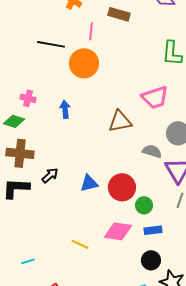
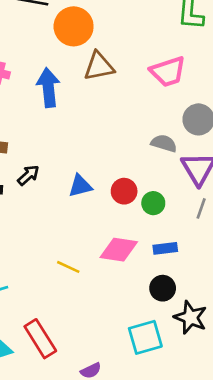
blue arrow: (65, 109) -> (48, 88), size x1.6
brown triangle: (120, 121) -> (99, 66), moved
red circle: (122, 187) -> (124, 191), size x0.7
green circle: (144, 205) -> (153, 203), moved

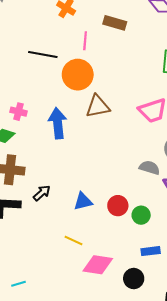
pink diamond: (119, 250) -> (98, 265), moved
yellow line: (68, 267) -> (73, 240), moved
black circle: (163, 288) -> (134, 279), moved

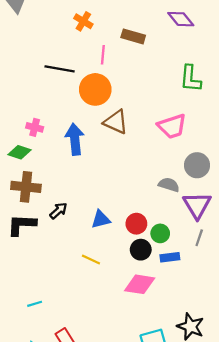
brown triangle: (98, 106) -> (116, 122), turned 35
blue rectangle: (151, 251) -> (170, 257), moved
pink diamond: (98, 265) -> (140, 284), moved
black circle: (134, 279) -> (141, 250), moved

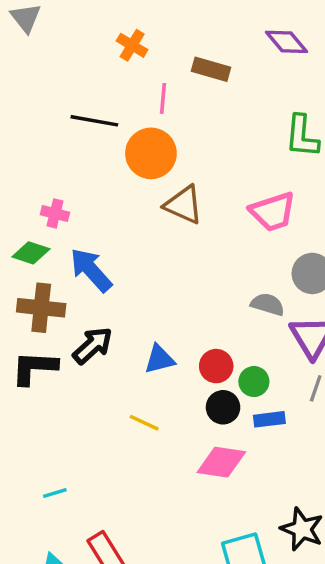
blue arrow: (75, 139) -> (91, 270), moved, turned -36
black arrow: (58, 211) -> (93, 346), size x1.4

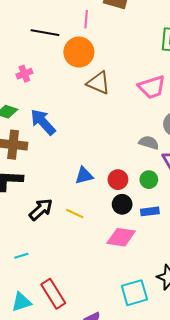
pink cross: (55, 213) -> (24, 74), moved, turned -35
black arrow: (93, 346) -> (41, 209), moved
green circle: (254, 382) -> (149, 180), moved

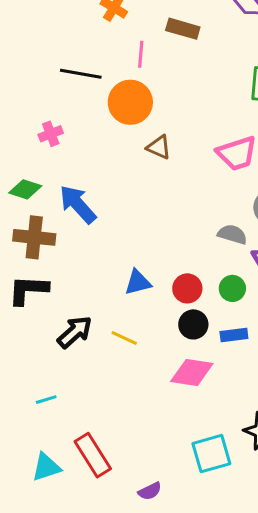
brown triangle: (98, 83) -> (159, 147), size x0.7

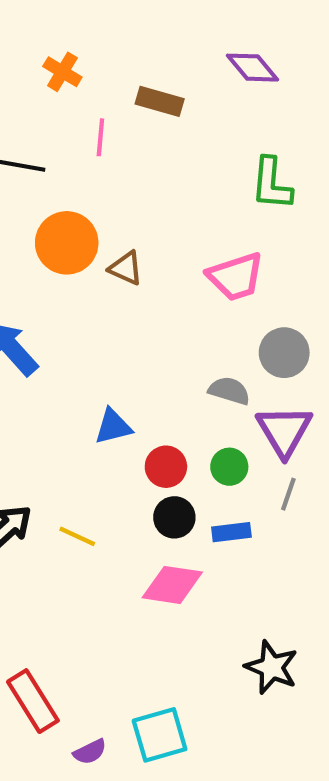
orange circle: (130, 102) -> (67, 243), moved
blue triangle: (138, 282) -> (113, 427), moved
cyan square: (211, 454) -> (160, 735), moved
purple semicircle: (150, 491) -> (90, 752), moved

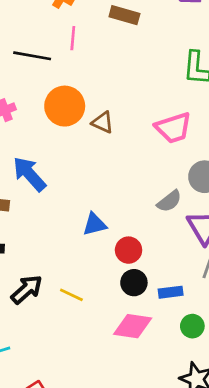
pink line: (100, 137) -> (73, 38), moved
gray semicircle: (229, 391) -> (169, 201), turned 125
green circle: (229, 467) -> (192, 326), moved

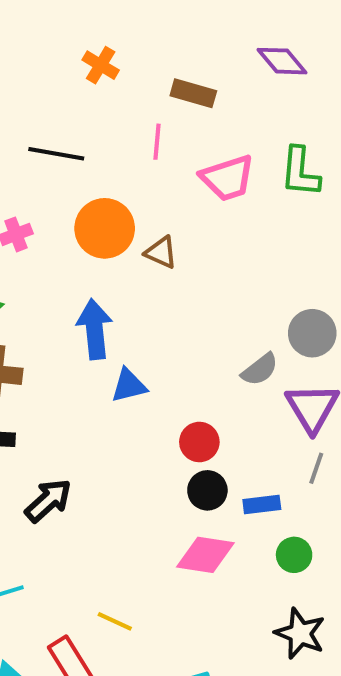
pink line: (73, 38) -> (157, 142), moved
pink trapezoid: (173, 128) -> (228, 178), moved
blue arrow: (29, 174) -> (95, 329), moved, turned 36
blue triangle: (95, 224) -> (129, 386), moved
yellow line: (71, 295) -> (115, 621), moved

